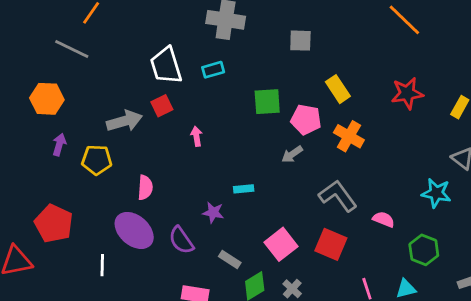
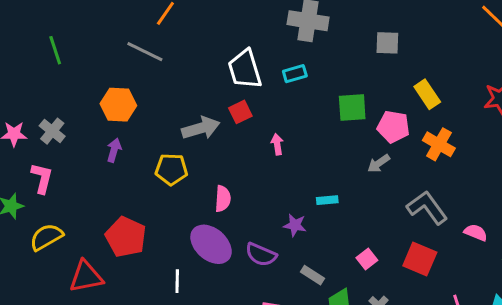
purple arrow: (59, 145) -> (114, 150), moved
purple semicircle: (181, 240) -> (261, 255), turned -32
pink square: (281, 244) -> (367, 259), size x0.6

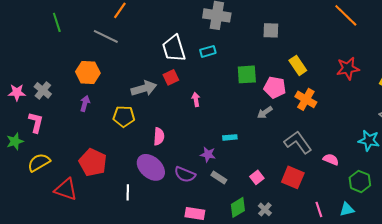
green line: (55, 50) -> (57, 22), moved
gray rectangle: (312, 275) -> (219, 177), moved
red triangle: (86, 277) -> (66, 189), turned 30

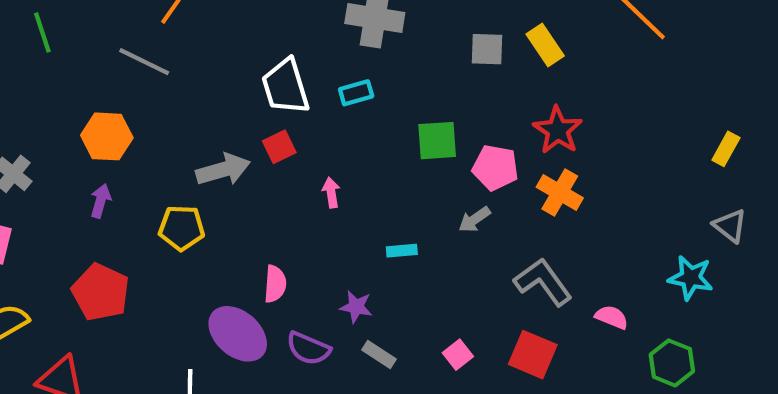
yellow rectangle: (298, 65) -> (545, 45), moved
red star: (348, 68) -> (558, 130), moved, turned -30
pink semicircle: (159, 136) -> (275, 284), moved
cyan rectangle: (230, 137) -> (402, 251), moved
red pentagon: (93, 162) -> (101, 292), moved

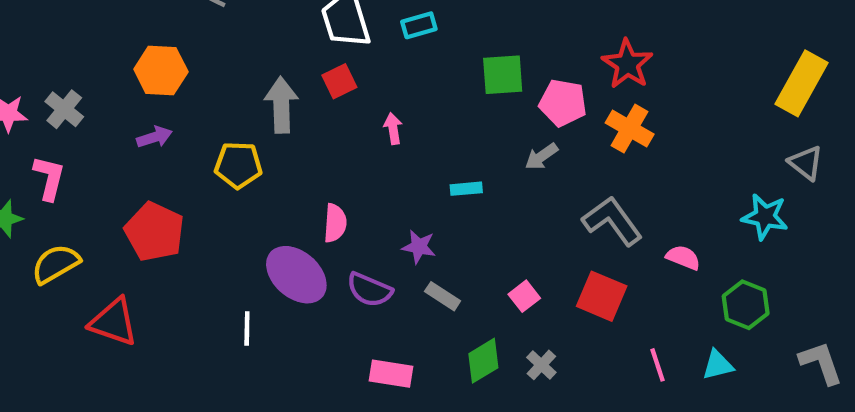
yellow rectangle: (726, 149) -> (802, 83), size x1.8
gray arrow: (223, 170) -> (281, 105), turned -76
purple arrow: (101, 201) -> (154, 137), turned 56

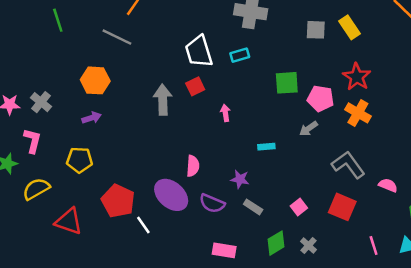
yellow pentagon: (238, 165) -> (80, 160), moved
red pentagon: (154, 232) -> (118, 201), moved
white line: (247, 328) -> (143, 225), turned -36

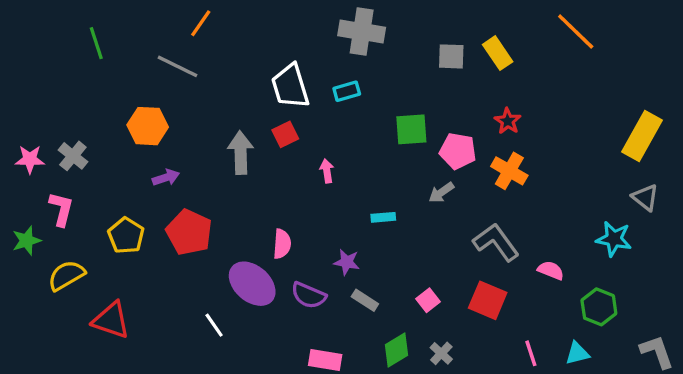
red star: (357, 77) -> (508, 121), size x0.7
purple arrow: (92, 118) -> (166, 178), moved
yellow pentagon: (80, 160) -> (126, 236), turned 30
red pentagon: (118, 201) -> (189, 232), moved

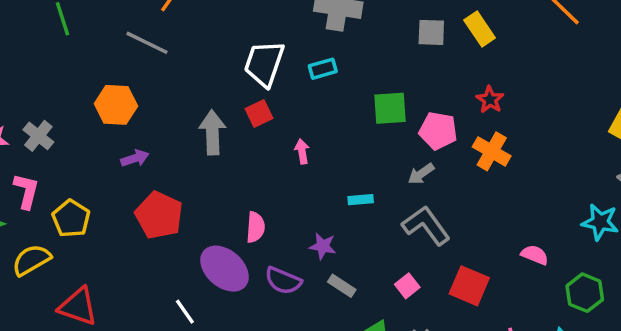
white trapezoid: (290, 86) -> (264, 63), turned 36
yellow pentagon: (126, 236) -> (71, 219), moved
gray L-shape: (496, 242) -> (426, 225), moved

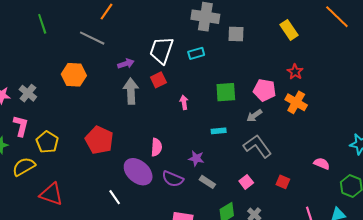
gray square: (431, 32) -> (236, 34), moved
green square: (390, 108) -> (226, 92), moved
purple arrow: (135, 158) -> (126, 64), moved
red square: (469, 286) -> (283, 182), size x0.6

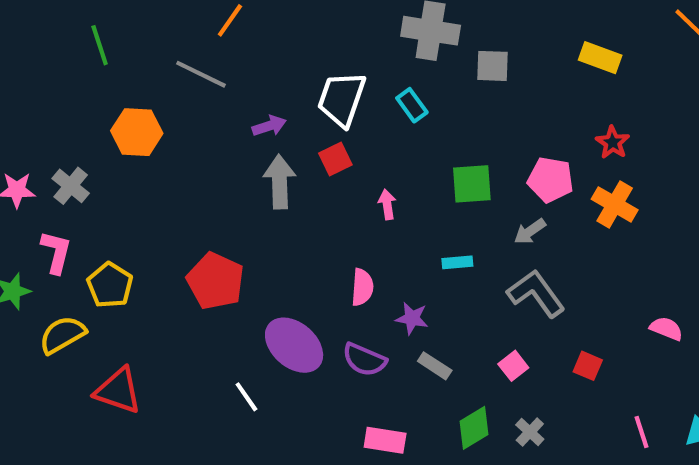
yellow rectangle: (289, 30) -> (600, 58), turned -36
cyan rectangle: (196, 53) -> (412, 105), turned 70
orange hexagon: (74, 75) -> (137, 132), moved
pink semicircle: (156, 147) -> (362, 287), moved

